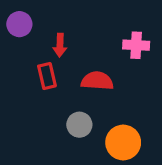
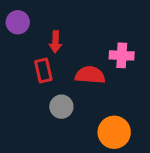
pink cross: (136, 45) -> (122, 55), moved
gray circle: (79, 125) -> (61, 107), moved

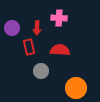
purple circle: (18, 22) -> (12, 28), moved
pink cross: (122, 55) -> (59, 18), moved

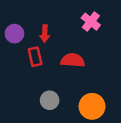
pink cross: (59, 18) -> (91, 22), moved, turned 35
gray circle: (41, 71) -> (50, 100), moved

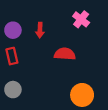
red rectangle: (35, 57) -> (12, 56), moved
gray circle: (50, 100) -> (13, 90), moved

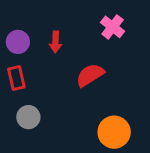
red semicircle: (65, 54) -> (90, 75), turned -36
gray circle: (13, 90) -> (28, 117), moved

